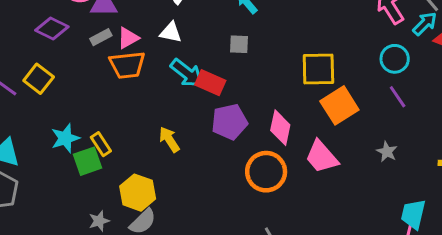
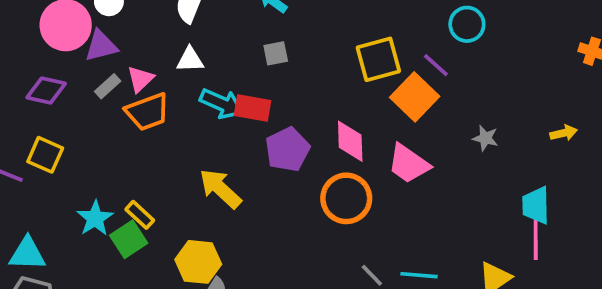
purple line: (398, 97) -> (436, 65), moved
yellow arrow: (169, 139) -> (220, 189), size x1.4

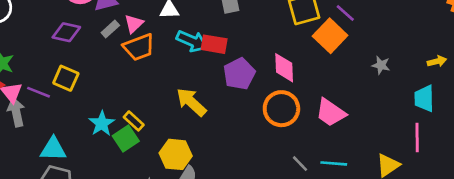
pink trapezoid: (408, 164) -> (331, 113), moved
cyan trapezoid: (536, 205) -> (424, 98), moved

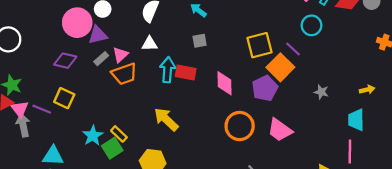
cyan arrow: (192, 41) -> (168, 70), turned -110
pink diamond: (284, 68) -> (225, 83), moved
purple pentagon: (239, 74) -> (265, 88), moved

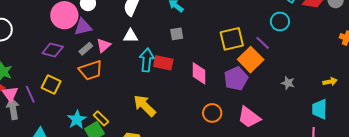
orange trapezoid: (124, 74) -> (91, 70), moved
purple line: (42, 109) -> (30, 94), turned 42
orange circle: (240, 126) -> (212, 113), size x0.7

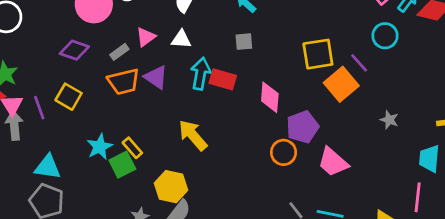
purple triangle: (83, 27) -> (156, 77), moved, turned 42
pink triangle: (104, 45) -> (146, 37), moved
purple pentagon: (236, 79) -> (303, 127), moved

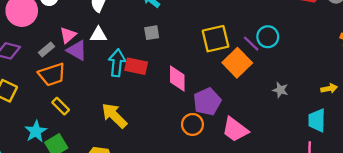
cyan circle: (385, 36) -> (268, 37), moved
purple triangle: (156, 77) -> (77, 50), moved
yellow rectangle: (132, 148) -> (61, 106), moved

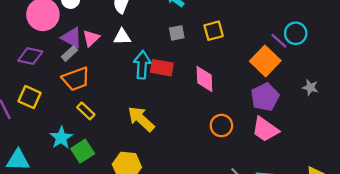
yellow square: (215, 39) -> (214, 31), moved, size x0.7
purple triangle: (77, 50) -> (72, 38), moved
purple pentagon: (207, 102) -> (265, 97), moved

